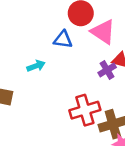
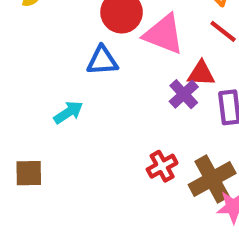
red cross: (85, 110) -> (162, 166), size x0.6

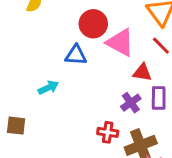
purple cross: (184, 94) -> (131, 103), moved
red cross: (162, 166) -> (108, 132), turned 30

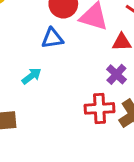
red cross: (108, 132) -> (99, 108), size x1.4

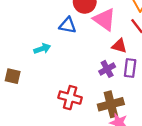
red cross: (99, 108) -> (70, 98), moved

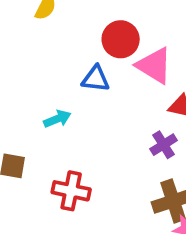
red cross: (70, 98) -> (71, 191), moved

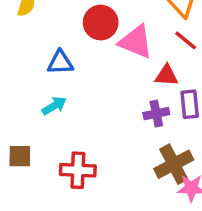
blue triangle: (96, 79) -> (60, 63), moved
purple cross: (163, 145) -> (156, 114), turned 30

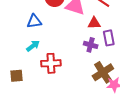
purple cross: (156, 114) -> (91, 45), turned 32
red cross: (78, 170) -> (51, 63), moved

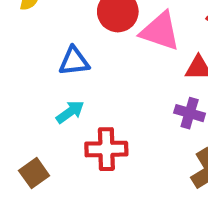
brown square: (16, 76) -> (34, 173), turned -32

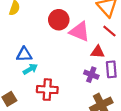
blue triangle: (74, 61) -> (24, 54), moved

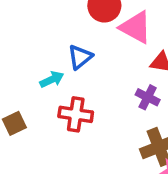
blue triangle: (24, 54) -> (80, 57), moved, turned -42

